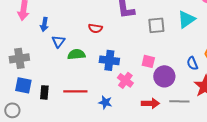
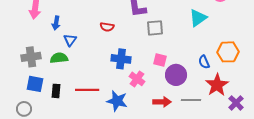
gray square: (156, 25) -> (155, 28), moved
green semicircle: (76, 54) -> (59, 58), moved
blue star: (105, 102) -> (117, 101), size x1.5

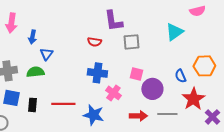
red semicircle: (107, 27) -> (94, 42), moved

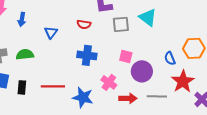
cyan triangle: (174, 32) -> (148, 17), moved, turned -48
blue triangle: (46, 54) -> (51, 32), moved
pink cross: (113, 93) -> (109, 82), moved

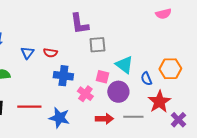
cyan triangle: (148, 17) -> (124, 65), moved
red semicircle: (84, 24) -> (50, 53), moved
pink cross: (109, 82) -> (85, 94), moved

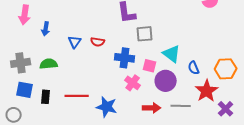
orange hexagon: (170, 69) -> (226, 69), moved
blue cross: (63, 76) -> (125, 58), moved

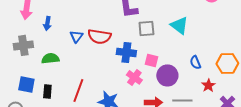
red semicircle: (98, 42) -> (99, 36), size x1.6
cyan triangle: (172, 54) -> (179, 25), moved
gray cross: (21, 63) -> (23, 45), moved
red star: (207, 91) -> (208, 85), size x0.6
red line: (77, 96) -> (78, 90), turned -70

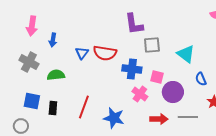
cyan triangle: (179, 25) -> (186, 54), moved
gray cross: (23, 45) -> (29, 62), turned 36

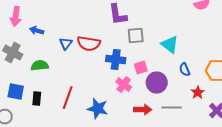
blue arrow: (53, 40) -> (37, 30), turned 96
pink square: (157, 77) -> (141, 68), turned -32

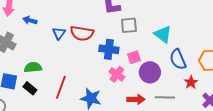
green semicircle: (40, 66) -> (33, 67), moved
blue semicircle: (185, 70) -> (178, 59), size x1.5
black rectangle: (37, 98) -> (30, 88), turned -56

